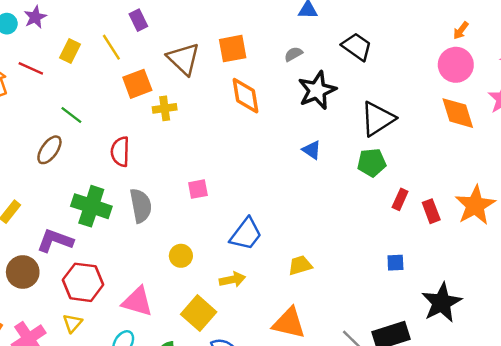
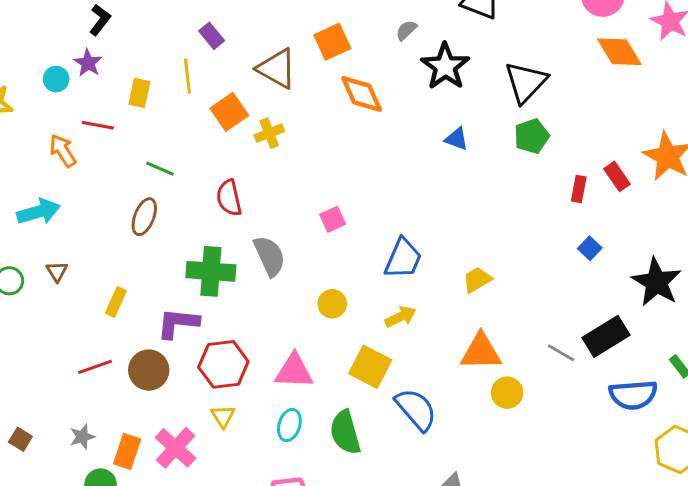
yellow line: (111, 47) -> (187, 76), turned 40
red rectangle: (400, 199) -> (579, 189), moved
blue square: (395, 263) -> (590, 248), turned -30

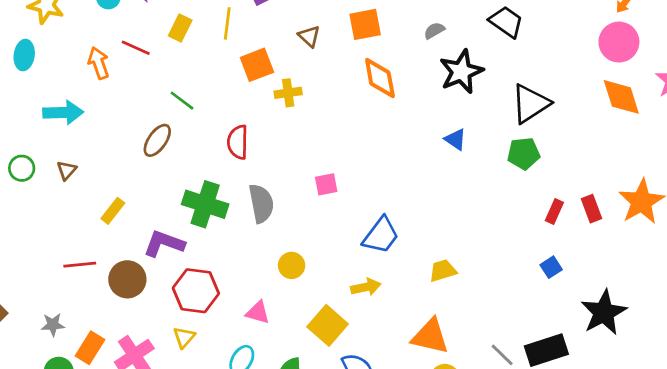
brown triangle: (277, 68) -> (309, 36), size x0.6
yellow circle: (332, 304) -> (292, 265), moved
pink triangle: (294, 371) -> (258, 312), size x0.7

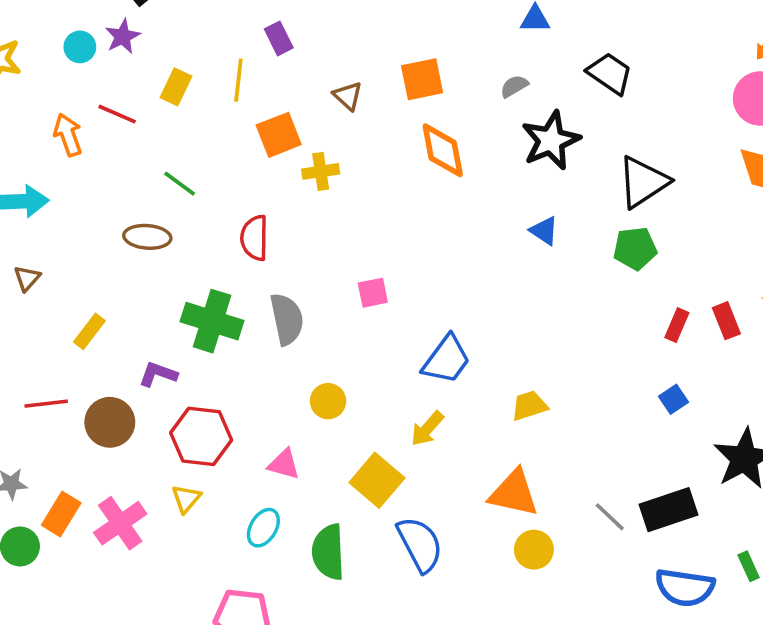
brown ellipse: (157, 140) -> (147, 237), turned 60
purple L-shape: (164, 244) -> (158, 374), size x0.7
yellow arrow: (366, 287) -> (427, 429), turned 144

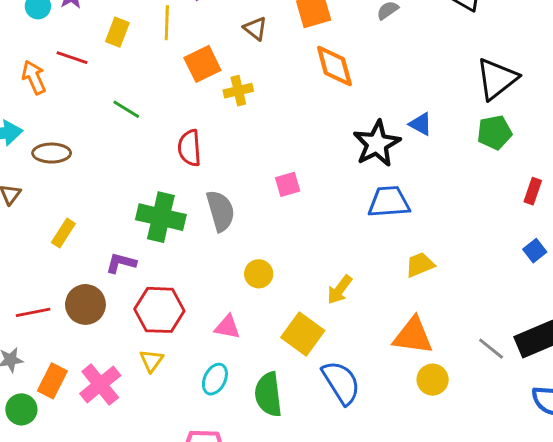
black star: (551, 141) -> (377, 144), moved
brown ellipse: (147, 237) -> (52, 153), moved
blue trapezoid: (446, 360) -> (389, 202), moved, turned -126
red line: (46, 404) -> (33, 312), moved

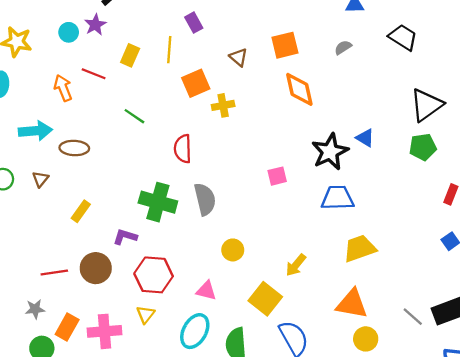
pink square: (288, 184) -> (277, 176), moved
yellow trapezoid: (420, 265) -> (360, 248), size x1.4
cyan ellipse: (215, 379) -> (195, 331), size x1.4
pink cross: (100, 385) -> (105, 331), turned 32

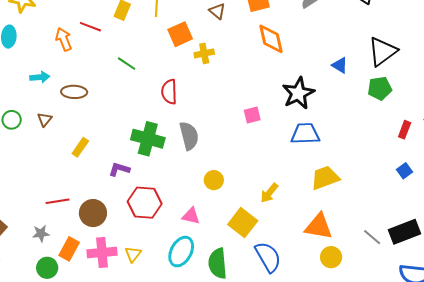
cyan arrow: (35, 131) -> (40, 77), size x0.7
blue triangle: (365, 138) -> (340, 65), moved
brown circle: (96, 268) -> (93, 213), moved
yellow triangle: (146, 314) -> (133, 254), moved

